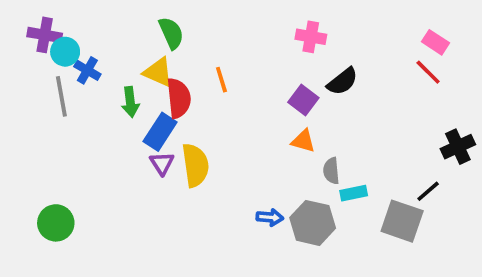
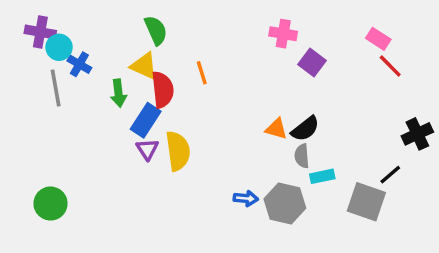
pink rectangle: (436, 42) -> (378, 39), moved
black semicircle: (342, 81) -> (305, 129), moved
purple square: (303, 100) -> (312, 63), moved

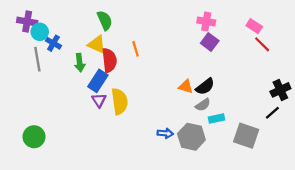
pink cross: (283, 34) -> (206, 22), moved
gray semicircle: (302, 156) -> (203, 105), turned -119
black line: (390, 175) -> (272, 113), moved

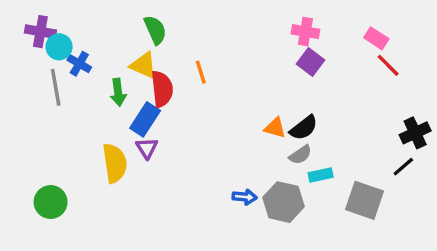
yellow semicircle: (120, 101) -> (115, 163), moved

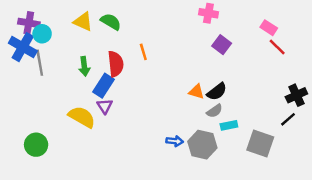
green semicircle: (155, 30) -> (111, 22), turned -35
pink cross: (305, 32) -> (208, 13), moved
blue cross: (79, 64) -> (23, 47), moved, size x1.6
yellow triangle: (143, 65) -> (83, 22), moved
yellow semicircle: (115, 163) -> (82, 117), turned -52

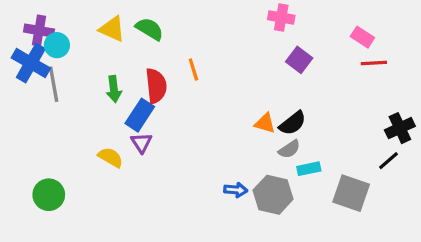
red line: (277, 47) -> (374, 63), turned -48
yellow semicircle: (82, 117) -> (111, 157), size x0.7

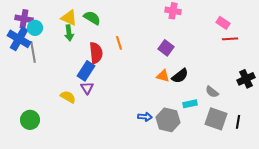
purple square: (299, 60) -> (166, 48), moved
green arrow: (114, 89) -> (69, 33), moved
gray semicircle: (289, 149) -> (212, 92), moved, turned 72
black line: (389, 161) -> (238, 122), moved, turned -40

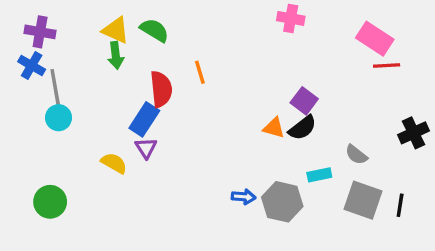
pink rectangle: (223, 23) -> (375, 39), size x1.5
cyan circle: (35, 28) -> (59, 118), moved
blue cross: (19, 39) -> (32, 66), size x0.7
purple square: (166, 48) -> (304, 101), moved

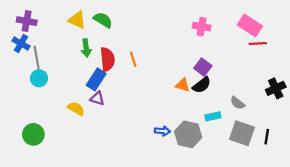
pink cross: (291, 18) -> (202, 27), moved
green arrow: (116, 55) -> (86, 48), moved
orange line: (200, 72) -> (133, 59), moved
purple triangle: (146, 148) -> (97, 98), turned -40

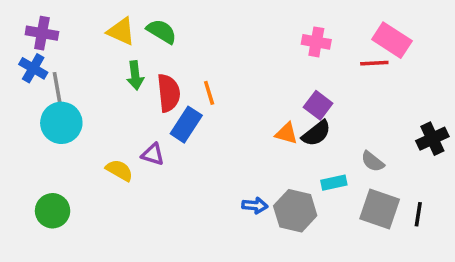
red line: (258, 44) -> (374, 63), moved
cyan circle: (39, 78) -> (61, 123), size x1.5
blue rectangle: (96, 79) -> (186, 125), moved

